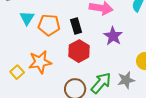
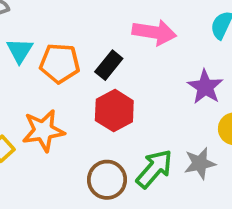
black rectangle: (76, 26) -> (109, 65), turned 56
purple star: (113, 36) -> (205, 87), moved

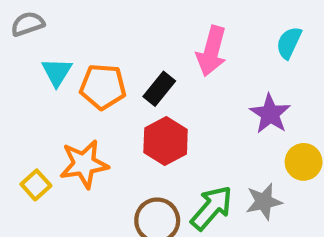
pink arrow: (154, 32) -> (212, 51), turned 96

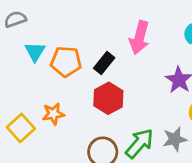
orange star: (84, 164) -> (53, 114), size x0.7
yellow square: (36, 185) -> (21, 128), size x1.4

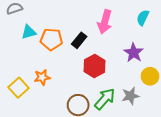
cyan triangle: (35, 52) -> (29, 32), turned 42
red hexagon: (108, 98) -> (95, 66), moved

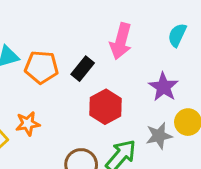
gray star: (130, 96) -> (159, 136), moved

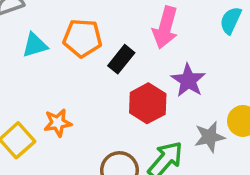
orange pentagon: (41, 67) -> (82, 38), moved
purple star: (163, 87) -> (188, 80), moved

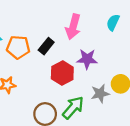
orange pentagon: (82, 38) -> (18, 47), moved
purple star: (188, 80) -> (87, 59), turned -30

